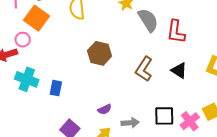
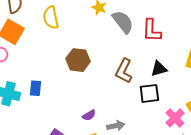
black triangle: (179, 70) -> (159, 69), turned -42
blue rectangle: (56, 88) -> (36, 88), moved
black square: (164, 116) -> (149, 93), moved

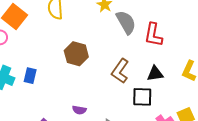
purple semicircle: (89, 115) -> (79, 110), turned 32

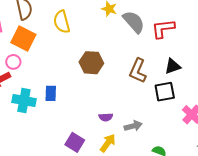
red L-shape: (153, 35) -> (163, 29), turned 85

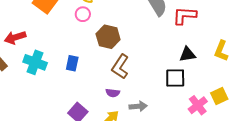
pink circle: (13, 62) -> (83, 14), moved
brown L-shape: (138, 71) -> (120, 67), moved
blue rectangle: (51, 93) -> (72, 63), moved

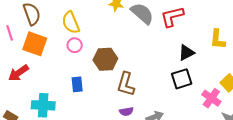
red arrow: (15, 37) -> (18, 73), moved
blue rectangle: (72, 63) -> (77, 84), moved

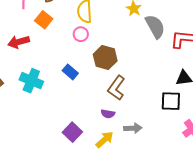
orange square: (35, 44) -> (44, 20), size x0.7
blue rectangle: (77, 84) -> (70, 72), turned -63

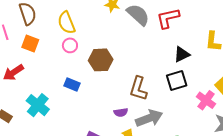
cyan cross: (31, 81) -> (38, 105), turned 35
brown L-shape: (116, 88) -> (138, 88), moved
gray arrow: (133, 128) -> (149, 118), size x1.5

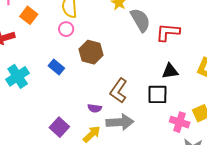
pink cross: (206, 100) -> (180, 122), turned -36

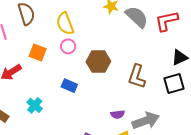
orange square: (29, 15) -> (38, 53), moved
cyan cross: (18, 76) -> (35, 105), size x0.7
brown L-shape: (119, 91) -> (137, 76), moved

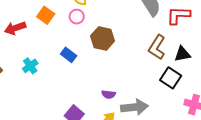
brown L-shape: (137, 76) -> (157, 47), moved
black square: (174, 84) -> (171, 78), turned 35

